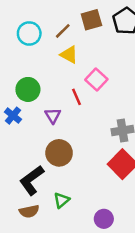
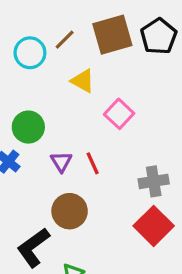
brown square: (91, 20) -> (112, 35), size x1.4
brown line: (63, 31) -> (65, 40), moved
red line: (76, 97) -> (93, 163), moved

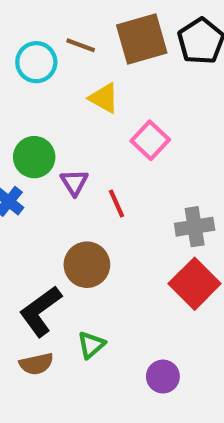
brown line: (65, 40) -> (81, 45), turned 65
purple triangle: (61, 162) -> (74, 182), moved

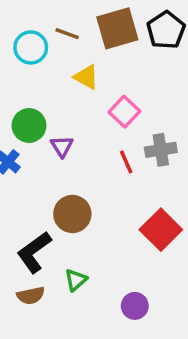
red line: (116, 204) -> (126, 162), moved
gray cross: (195, 227) -> (161, 150), moved

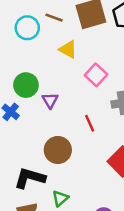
red line: (126, 162) -> (90, 123), moved
black L-shape: (34, 252) -> (30, 178), turned 52

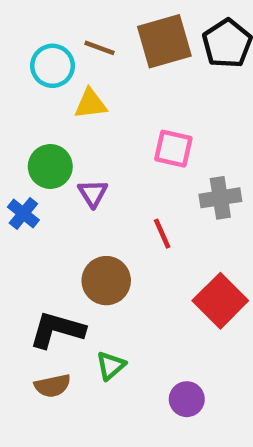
yellow triangle: (68, 49) -> (91, 104), moved, turned -36
pink square: (96, 75) -> (173, 149), turned -30

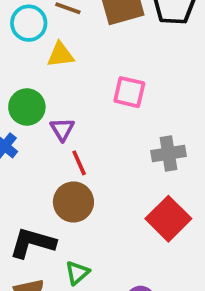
gray cross: (220, 198) -> (168, 154), moved
red line: (162, 234) -> (79, 163), moved

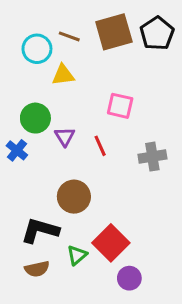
red line: (79, 163) -> (100, 146), moved
red square: (168, 219) -> (111, 243), moved

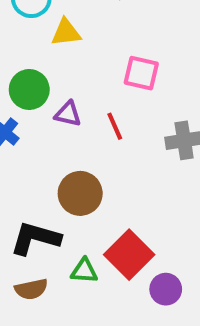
purple triangle: (65, 137) -> (68, 114), turned -45
green triangle: (77, 255) -> (84, 271), turned 45
purple circle: (129, 278) -> (166, 289), moved

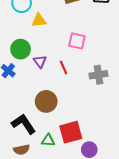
purple triangle: (68, 114) -> (40, 61), turned 40
black L-shape: (35, 238) -> (24, 124), turned 40
red square: (129, 255) -> (71, 132), turned 30

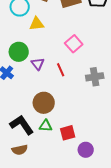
pink square: (77, 41) -> (74, 44), turned 36
red square: (71, 132) -> (68, 133), size x0.7
green triangle: (48, 140) -> (46, 126), moved

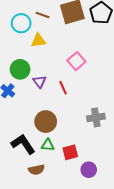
gray cross: (95, 77) -> (96, 117), moved
brown semicircle: (20, 150) -> (36, 170), moved

